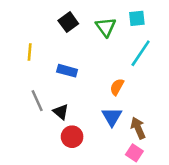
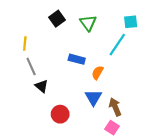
cyan square: (137, 18) -> (131, 22), moved
blue rectangle: (67, 71) -> (77, 59), moved
gray line: (37, 101) -> (31, 66), moved
black triangle: (61, 112) -> (41, 86), moved

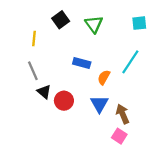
yellow line: (25, 44) -> (34, 39), moved
cyan line: (117, 45) -> (130, 62), moved
red circle: (60, 114) -> (64, 101), moved

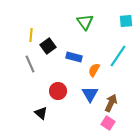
black square: (61, 20) -> (48, 46), moved
black triangle: (44, 92) -> (41, 113), moved
brown arrow: (123, 114) -> (111, 103), turned 48

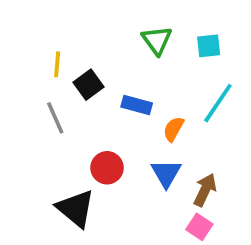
cyan square: (126, 21) -> (209, 46), moved
black triangle: (41, 113) -> (76, 208), size x1.6

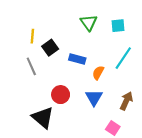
brown arrow: (205, 190) -> (126, 101), moved

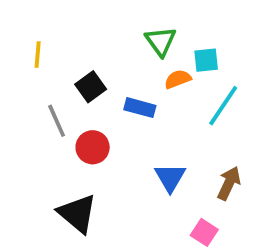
cyan square: (118, 26) -> (206, 60), moved
yellow line: (32, 36) -> (38, 55), moved
orange semicircle: (98, 73) -> (178, 79), moved, turned 40
red circle: (61, 95) -> (93, 147), moved

